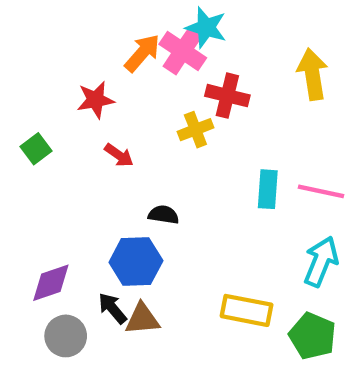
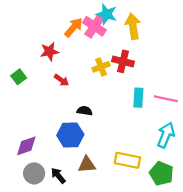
yellow arrow: (312, 74) -> (133, 26), moved
red cross: (227, 96) -> (123, 61), moved
black arrow: (112, 308) -> (58, 176), moved
brown triangle: (142, 319) -> (87, 165), moved

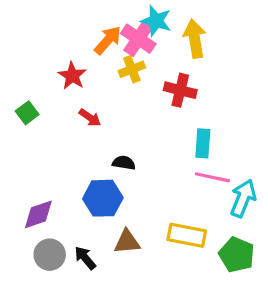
red star: (49, 52) -> (72, 76), turned -30
yellow cross: (101, 67) -> (132, 69), moved
pink line: (166, 99) -> (212, 177), moved

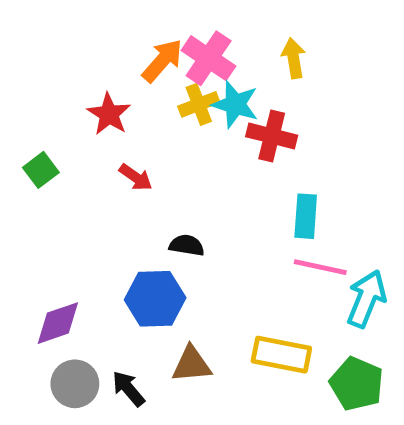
cyan star: (156, 21) -> (235, 104), moved
yellow arrow: (195, 39) -> (294, 58), size x0.7

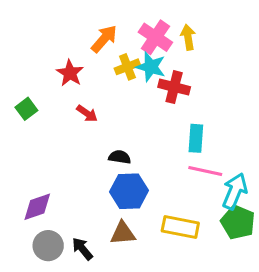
pink cross: (209, 58) -> (155, 37), moved
blue hexagon: (155, 299) -> (129, 191), moved
green pentagon: (357, 384) -> (238, 222), moved

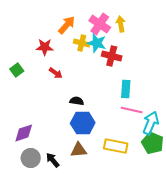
yellow cross: (127, 67) -> (82, 43), turned 35
red star: (70, 73) -> (45, 47), turned -30

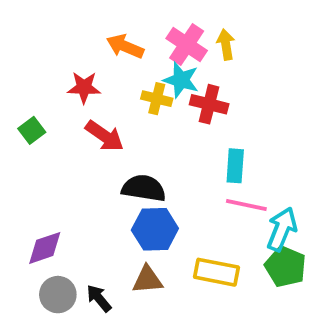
orange arrow: (67, 25) -> (125, 46), turned -108
yellow cross: (82, 43) -> (157, 99), moved
red arrow: (56, 73) -> (105, 136), size x1.5
black semicircle: (77, 101) -> (144, 188), size x1.6

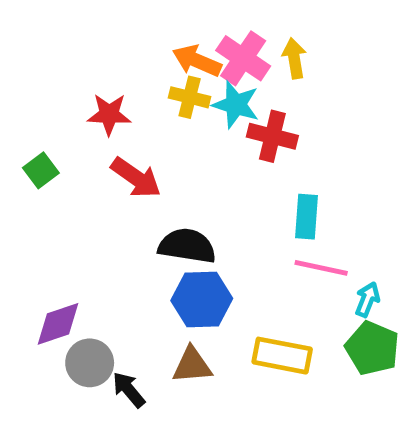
orange arrow: (125, 46) -> (197, 61), moved
yellow cross: (157, 99) -> (190, 97), moved
cyan arrow: (282, 229) -> (367, 299), size x0.6
gray circle: (58, 295) -> (90, 363), moved

